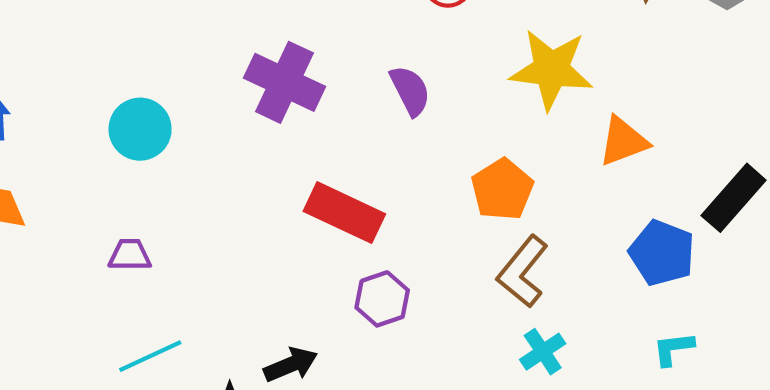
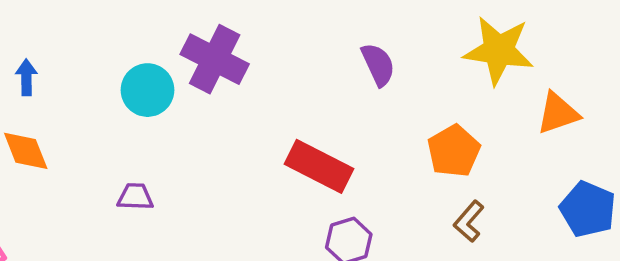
purple cross: (284, 82) -> (215, 59), moved
brown L-shape: (523, 272) -> (469, 221), size x0.7

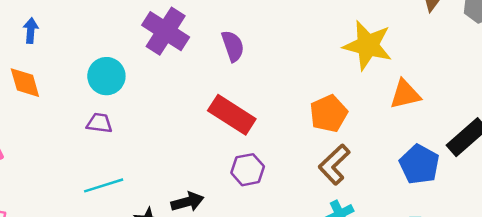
purple semicircle: (378, 65) -> (233, 46), moved
cyan circle: (147, 90) -> (106, 76), moved
brown L-shape: (469, 221) -> (334, 165), size x1.4

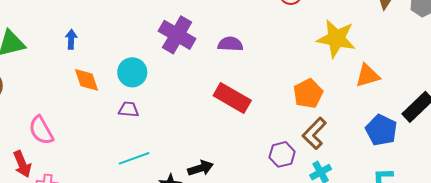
purple semicircle: (233, 46) -> (230, 44), turned -65
orange diamond: (25, 83) -> (86, 80), moved
purple hexagon: (248, 170) -> (282, 154), moved

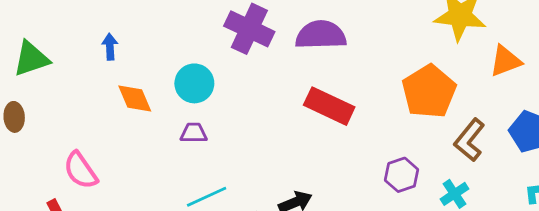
purple semicircle: (230, 44) -> (321, 35), size x1.5
orange pentagon: (308, 94) -> (429, 91), size x1.4
brown L-shape: (314, 133) -> (469, 140), moved

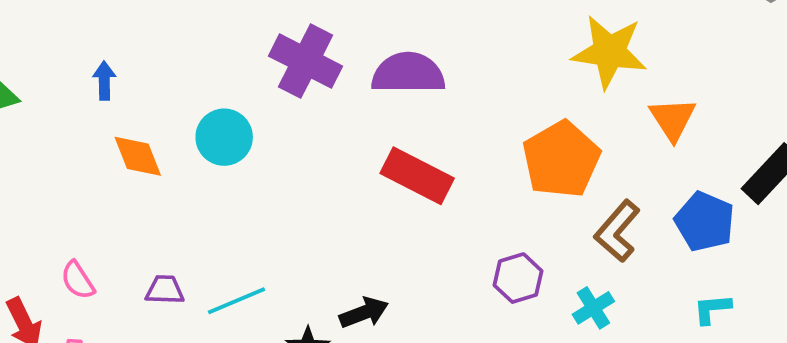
orange triangle: (505, 61) -> (673, 119), turned -44
purple trapezoid: (194, 133) -> (165, 290), moved
pink semicircle: (81, 170) -> (78, 280), moved, size x0.7

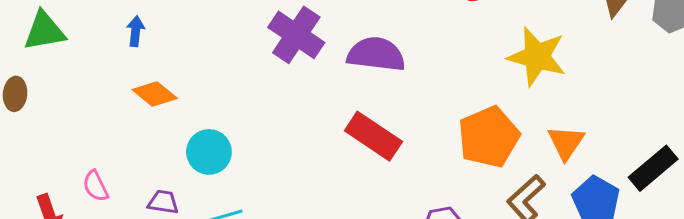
orange triangle: (673, 119) -> (566, 143), moved
cyan circle: (224, 137) -> (209, 152), moved
orange diamond: (138, 156) -> (155, 94), turned -36

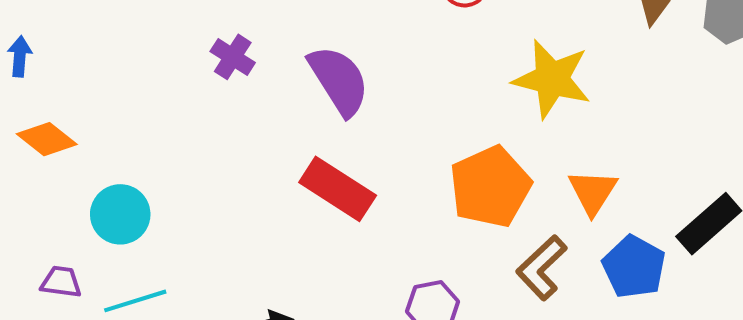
purple cross: (296, 35) -> (233, 57), size x0.6
purple semicircle: (376, 54) -> (339, 80), turned 52

